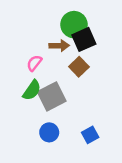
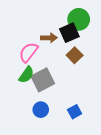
green circle: (74, 25) -> (79, 19), moved
pink semicircle: (34, 63) -> (28, 52), size x1.5
brown square: (79, 67) -> (75, 55), moved

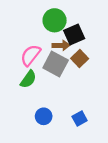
green circle: (79, 19) -> (55, 20), moved
brown arrow: (49, 38) -> (61, 45), moved
gray square: (43, 80) -> (56, 64), moved, turned -35

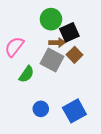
pink semicircle: (31, 55) -> (14, 47), moved
blue square: (80, 118) -> (74, 111), size x1.6

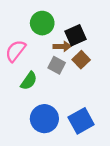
green circle: (51, 19) -> (42, 23), moved
gray square: (52, 60) -> (57, 65), size x0.7
blue circle: (41, 109) -> (44, 119), size x1.6

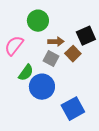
black square: (76, 35) -> (86, 36), moved
blue circle: (44, 119) -> (42, 87), moved

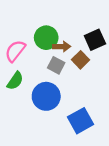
green circle: (38, 21) -> (46, 38), moved
green semicircle: (26, 73) -> (15, 81), moved

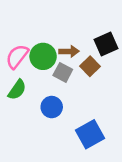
green circle: (46, 38) -> (43, 56), moved
blue circle: (46, 96) -> (52, 107), size x0.7

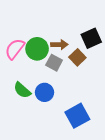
green semicircle: (17, 90) -> (22, 90), moved, turned 96

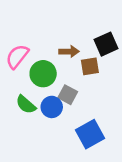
green circle: (37, 49) -> (43, 74), moved
brown square: (77, 57) -> (90, 66), turned 35
gray square: (54, 63) -> (68, 95), moved

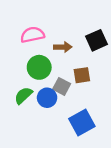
pink semicircle: (17, 56) -> (32, 35), moved, turned 40
brown square: (90, 66) -> (82, 75), moved
green semicircle: (26, 105) -> (23, 95), turned 96

